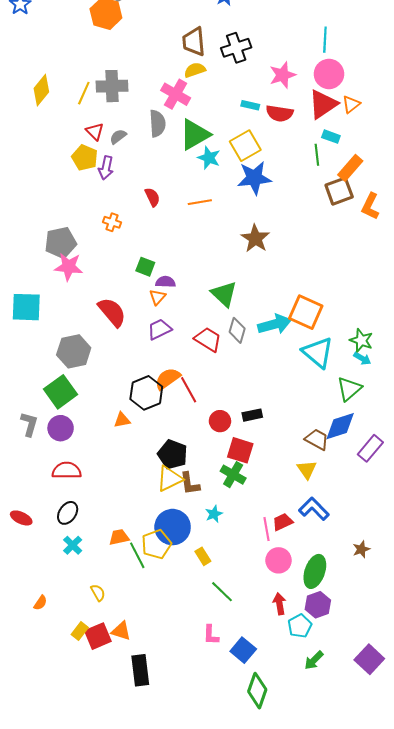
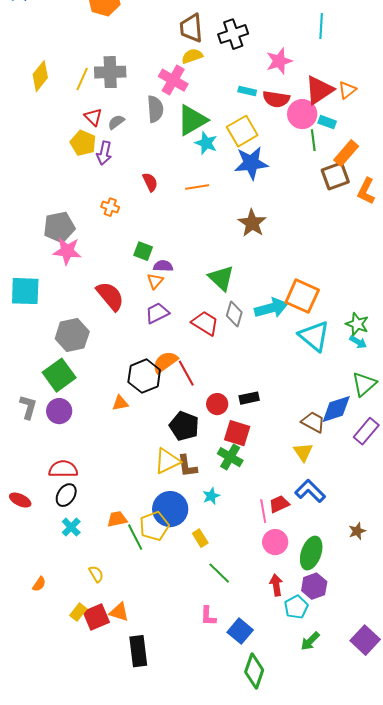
pink circle: (329, 74) -> (302, 114), moved
green triangle: (349, 389) -> (364, 384), moved
black pentagon: (173, 454) -> (184, 426), moved
red semicircle: (67, 471) -> (63, 469), moved

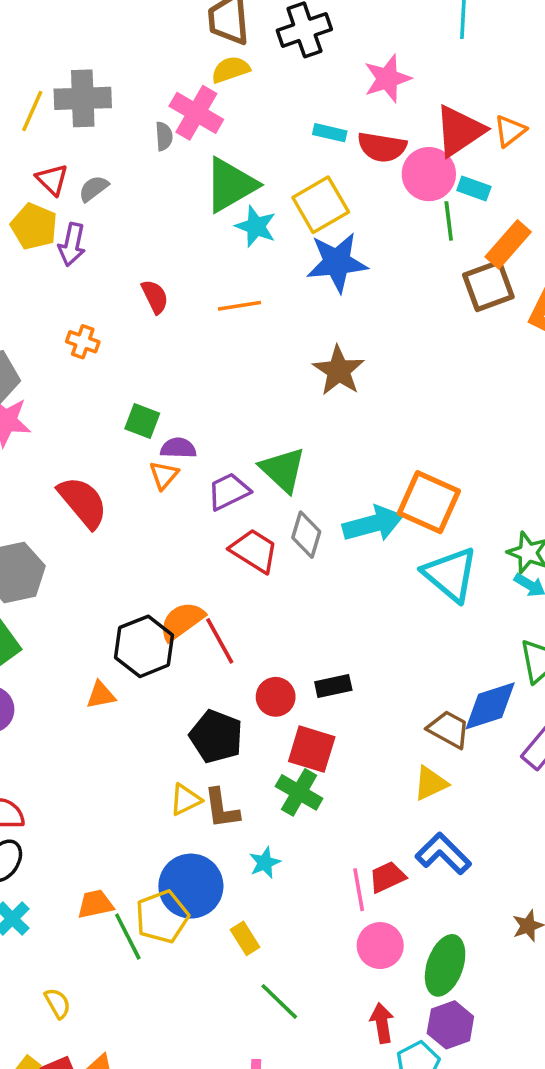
gray semicircle: (155, 109) -> (164, 136), moved, size x0.6
purple trapezoid: (157, 313) -> (229, 491), moved
yellow triangle: (303, 452) -> (431, 783), turned 40
yellow triangle: (167, 461) -> (185, 800), size x0.7

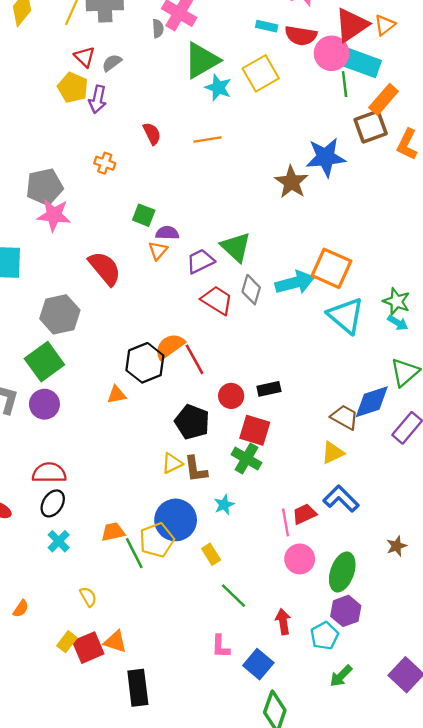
cyan rectangle: (474, 189) -> (361, 63), size x1.8
blue star: (337, 262) -> (326, 157), moved
brown star: (339, 371) -> (291, 182), moved
red arrow: (382, 1023) -> (283, 622), moved

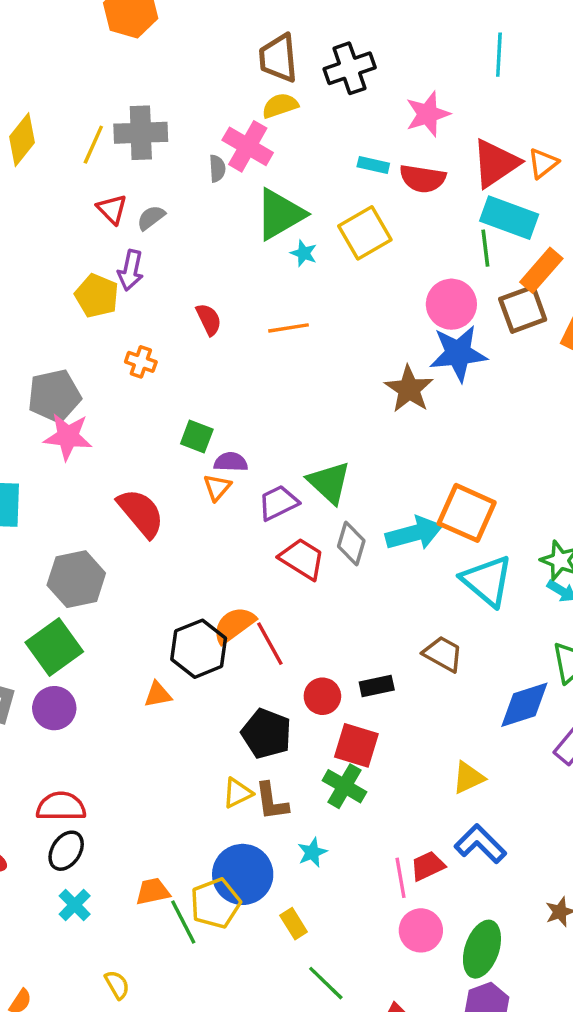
pink circle: (332, 53) -> (451, 304), moved
yellow pentagon: (73, 88) -> (97, 296), moved
cyan star: (218, 88) -> (304, 253), size x0.7
brown trapezoid: (345, 417) -> (443, 654), moved

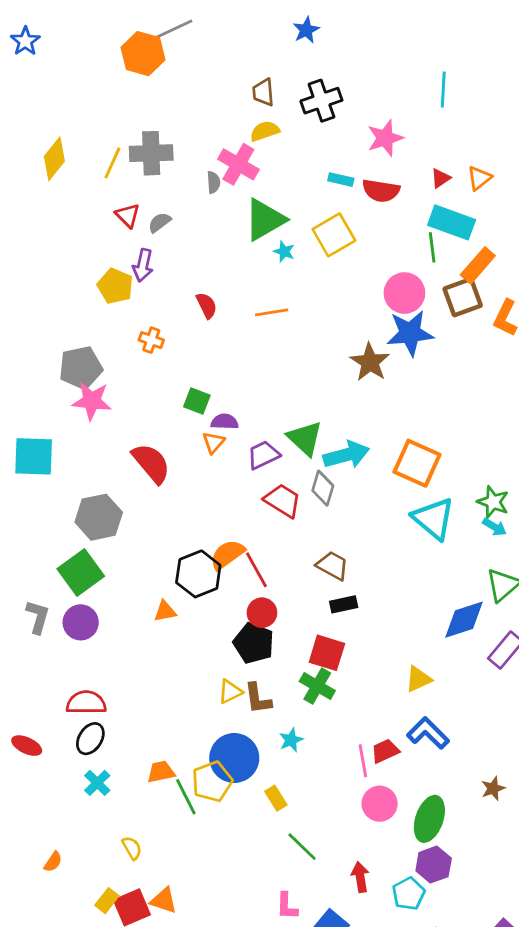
brown trapezoid: (278, 58) -> (263, 92), size x0.7
red triangle: (496, 163) -> (440, 178), size x0.5
cyan arrow: (414, 533) -> (346, 455), moved
brown trapezoid: (443, 654) -> (333, 566), moved
red circle: (322, 696) -> (262, 613), moved

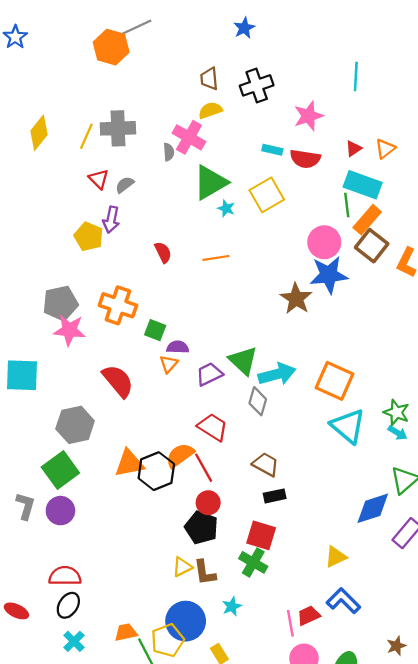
orange rectangle: (478, 265) -> (367, 220), moved
brown square: (463, 297) -> (372, 246), turned -32
orange cross: (151, 340) -> (118, 305), moved, size x1.8
red trapezoid: (283, 501) -> (213, 427), moved
orange triangle: (165, 611) -> (129, 463), moved, size x1.6

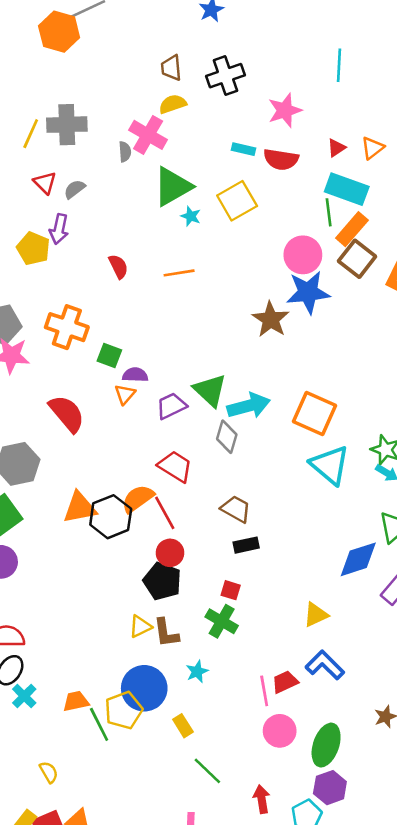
red square: (261, 535) -> (231, 590), size x0.6
cyan cross: (74, 641) -> (24, 696), moved

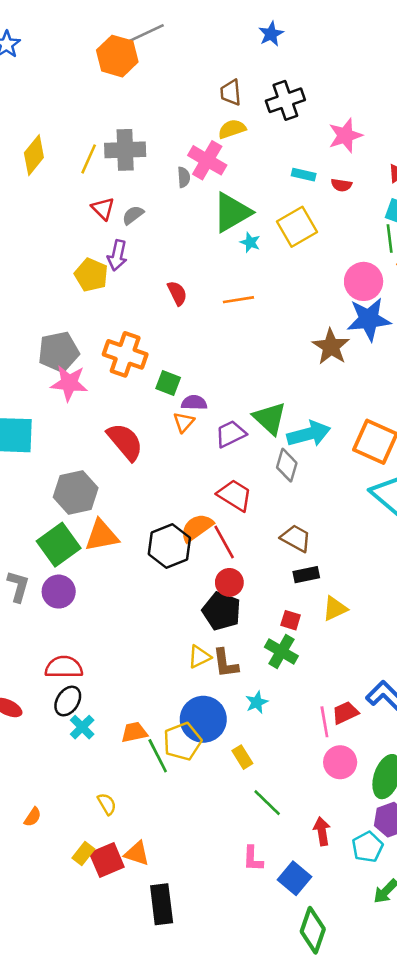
red semicircle: (281, 159) -> (341, 185), size x0.6
orange triangle: (80, 508) -> (102, 536), moved
yellow triangle: (316, 615) -> (335, 608), moved

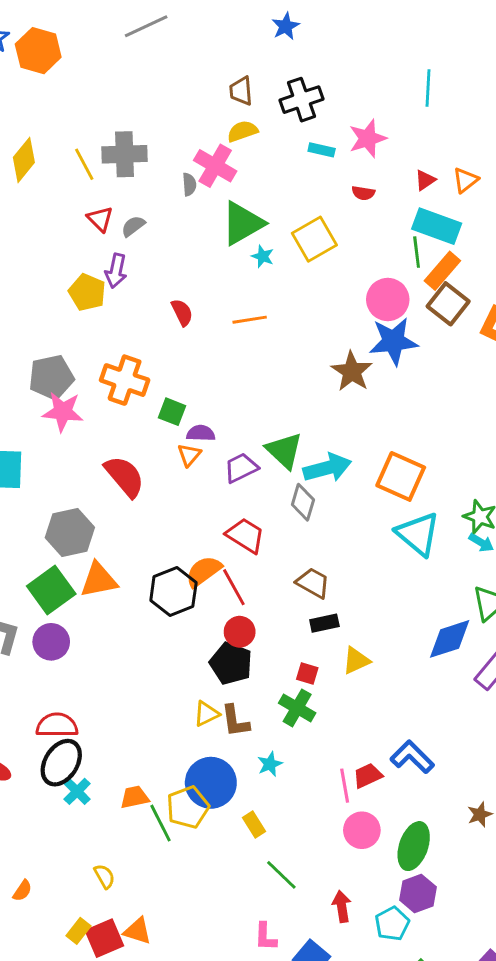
orange hexagon: (117, 56) -> (38, 51), moved
yellow line: (89, 159) -> (84, 164), turned -52
cyan rectangle: (304, 175) -> (322, 150), moved
black ellipse: (68, 701) -> (61, 763), size x1.4

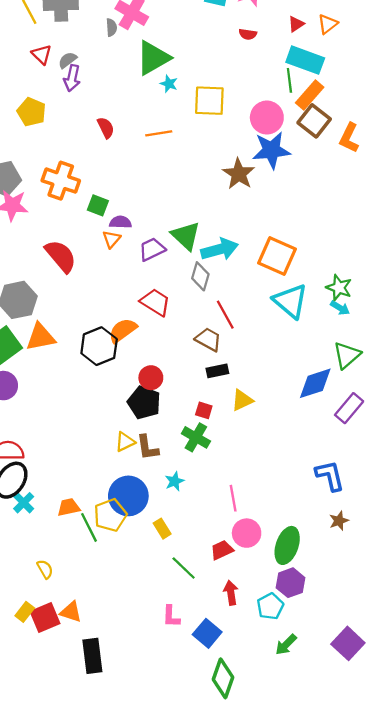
yellow square: (314, 239) -> (209, 101), moved, turned 32
purple arrow: (116, 271) -> (72, 78), moved
red line: (234, 587) -> (225, 315), moved
blue L-shape: (412, 757) -> (330, 476), moved, turned 32
red trapezoid: (368, 776) -> (222, 550), moved

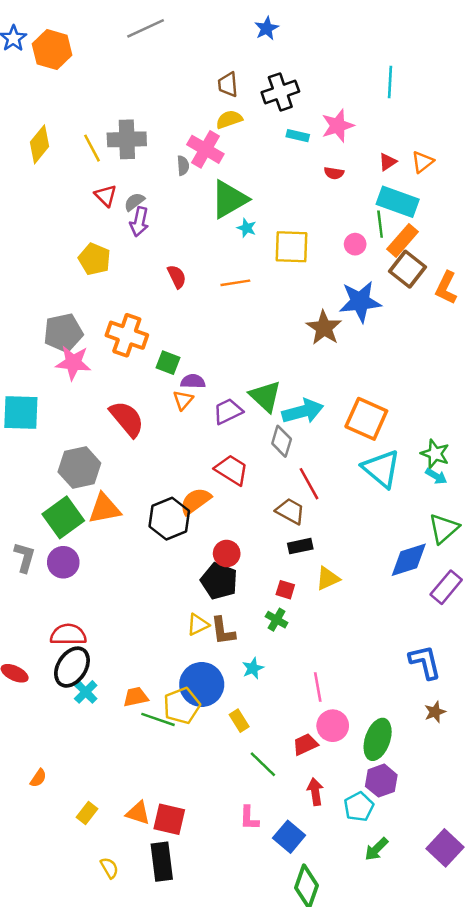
pink circle: (267, 118) -> (355, 244), moved, size x0.6
green cross: (196, 437) -> (277, 620), size x0.7
green line: (89, 527) -> (158, 719), turned -44
yellow semicircle: (45, 569) -> (109, 868), moved
red square: (45, 618) -> (169, 819), moved, turned 36

